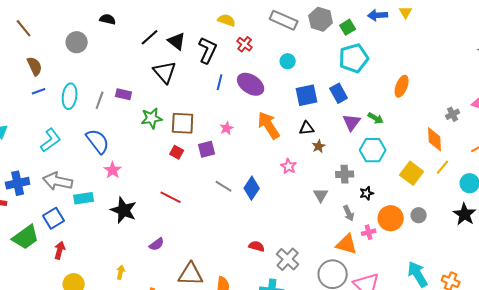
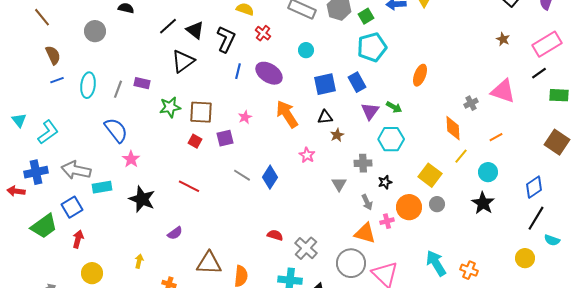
black triangle: (165, 72) -> (183, 61), turned 35
cyan L-shape: (51, 140) -> (48, 132), moved
yellow square: (412, 173) -> (430, 175), moved

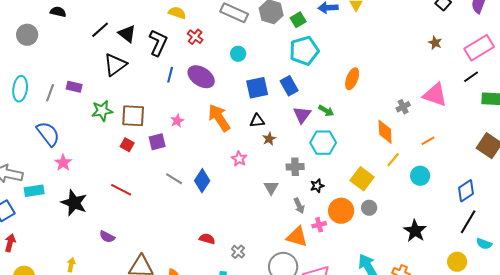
black star: (483, 203) -> (415, 231), moved
purple semicircle: (175, 233) -> (107, 237), turned 63
gray cross: (306, 248) -> (238, 252), size x0.6

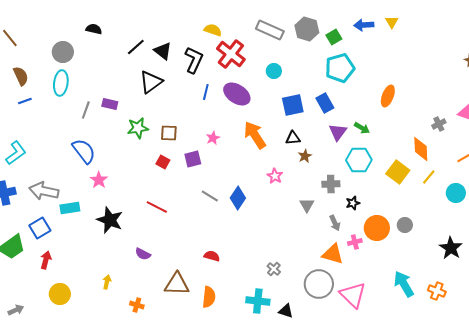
red cross: (195, 37) -> (231, 54), size x1.8
cyan ellipse: (20, 89) -> (61, 83), moved
brown square: (133, 116) -> (169, 133), size x0.7
yellow square: (362, 179) -> (398, 172), moved
red semicircle: (207, 239) -> (212, 256), moved

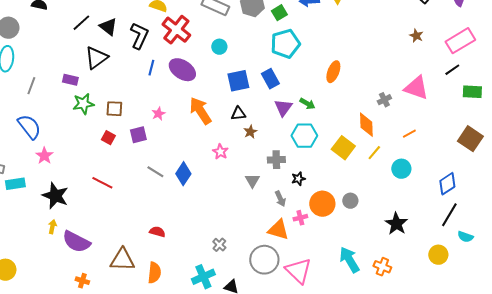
purple rectangle: (110, 104) -> (70, 80), moved
purple semicircle: (143, 254) -> (76, 242), moved, size x1.8
yellow arrow: (107, 282) -> (52, 227), moved
cyan cross: (258, 301) -> (203, 277), turned -30

